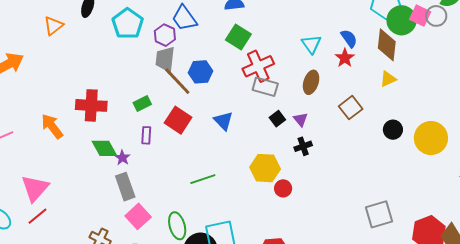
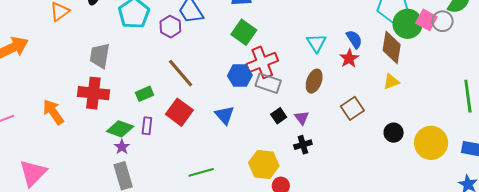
gray trapezoid: (165, 59) -> (100, 56), moved
blue hexagon: (201, 72) -> (240, 75), moved
green diamond: (104, 148) -> (120, 129), moved, turned -44

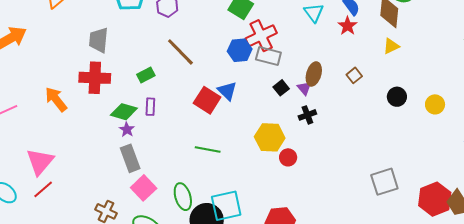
brown ellipse: (314, 81) -> (314, 74), moved
brown square: (352, 108) -> (354, 75), size x0.7
red square: (179, 112) -> (207, 100), moved
yellow circle: (431, 143) -> (435, 104), size x0.6
green line: (201, 172) -> (208, 149), turned 30

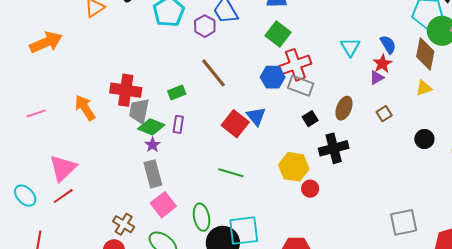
gray trapezoid: (99, 40) -> (139, 111), moved
purple triangle: (304, 88) -> (377, 78), moved, turned 35
black cross: (307, 115) -> (334, 148), size x1.6

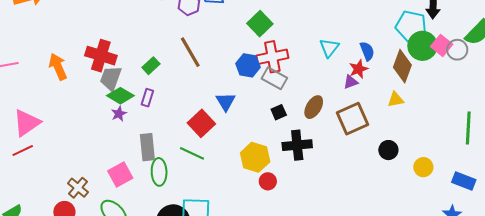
green rectangle: (177, 92) -> (151, 66), turned -30
brown square: (384, 114) -> (352, 119), size x2.0
red square: (235, 124) -> (201, 123), moved
gray rectangle: (153, 174) -> (147, 147), moved
green ellipse: (202, 217) -> (159, 172), moved

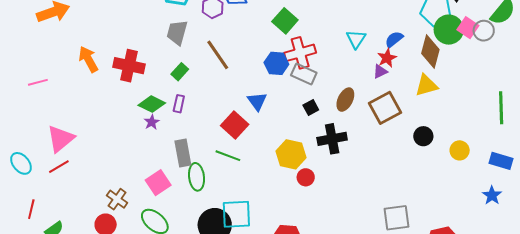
blue semicircle: (367, 51) -> (394, 39), turned -102
orange arrow: (58, 67) -> (88, 59), moved
gray trapezoid: (111, 78) -> (177, 32), moved
yellow triangle: (396, 100) -> (426, 85), size x1.4

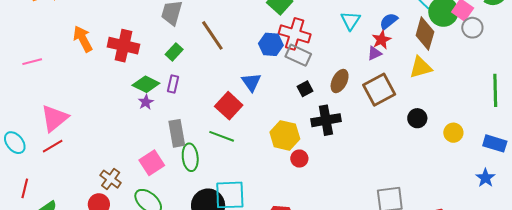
gray circle: (484, 31) -> (472, 28), moved
red cross: (300, 53) -> (295, 34), turned 32

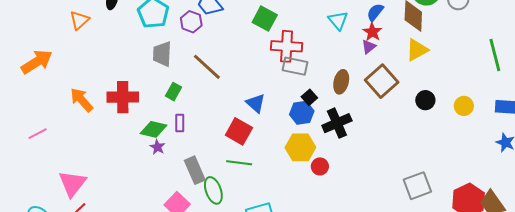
blue hexagon: (271, 44) -> (302, 113), moved

